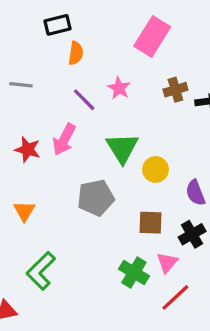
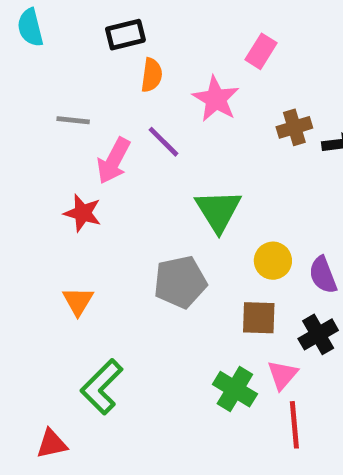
pink rectangle: (152, 37) -> (261, 51), size x0.6
pink star: (119, 88) -> (216, 99), moved, size x1.4
pink arrow: (64, 140) -> (114, 161), moved
yellow circle: (156, 169) -> (273, 261), moved
red line: (175, 297) -> (294, 425), turned -52

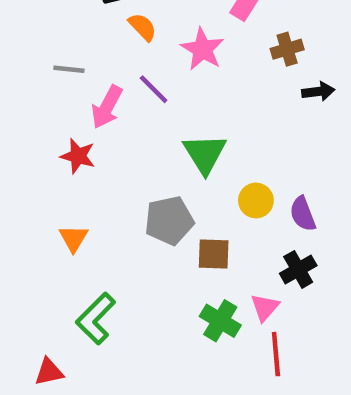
orange semicircle: (152, 75) -> (142, 27), turned -52
brown cross: (294, 127) -> (287, 49), moved
brown square: (259, 318) -> (214, 254), moved

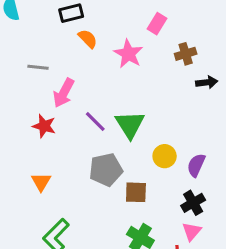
purple line: (154, 89) -> (95, 122), moved
purple semicircle: (303, 214) -> (196, 165), turned 45
pink triangle: (265, 307) -> (192, 231), moved

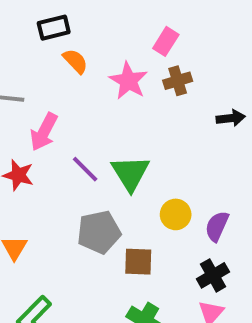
brown cross: (186, 54) -> (178, 81), moved

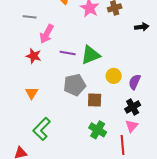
purple line: (85, 169) -> (68, 53), turned -35
green triangle: (130, 173) -> (91, 55), turned 40

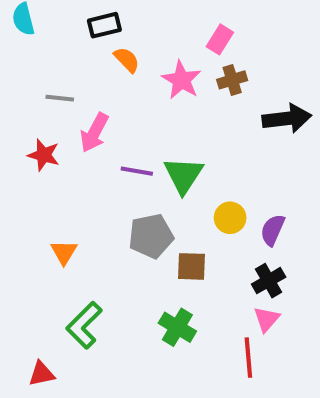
black arrow: (142, 27) -> (287, 118), size x1.6
green triangle: (91, 55) -> (183, 175), turned -35
red star: (34, 56) -> (44, 155), moved
green cross: (98, 130) -> (177, 327), moved

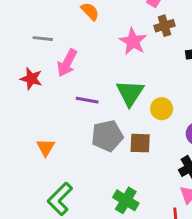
pink star: (181, 80) -> (133, 41), moved
purple line: (137, 171) -> (87, 100), moved
yellow circle: (230, 218) -> (162, 109), moved
brown square: (192, 266) -> (140, 143), moved

